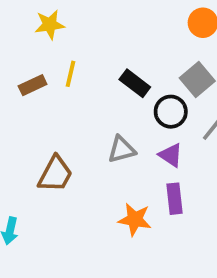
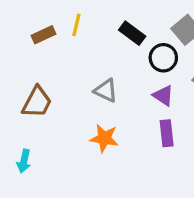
gray triangle: (122, 149) -> (106, 91), moved, turned 40
brown trapezoid: (55, 174) -> (37, 102), moved
orange star: (135, 219) -> (104, 138), moved

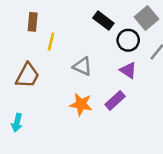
yellow line: (76, 25) -> (51, 42), moved
brown rectangle: (43, 35) -> (33, 22), turned -60
purple rectangle: (167, 133) -> (115, 100), moved, turned 54

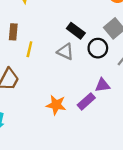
gray triangle: (82, 66) -> (65, 52), moved
purple triangle: (128, 70) -> (102, 85), moved, turned -42

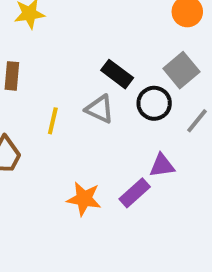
yellow line: (29, 49) -> (53, 121), moved

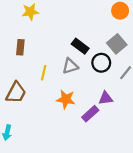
gray triangle: (100, 109) -> (70, 66), turned -42
orange star: (84, 199) -> (66, 99), moved

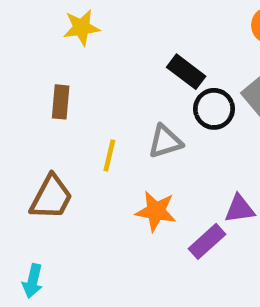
black rectangle: (80, 46) -> (186, 72), moved
black circle: (101, 63) -> (214, 109), moved

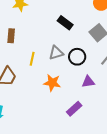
black circle: (214, 109) -> (77, 57), moved
purple rectangle: (207, 241) -> (74, 109), moved

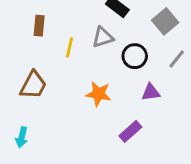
gray triangle: (56, 53) -> (103, 37), moved
yellow line: (32, 59) -> (70, 47), moved

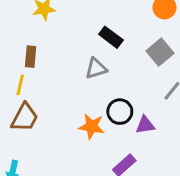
yellow line: (70, 47) -> (20, 85), moved
black circle: (135, 56) -> (120, 112), moved

